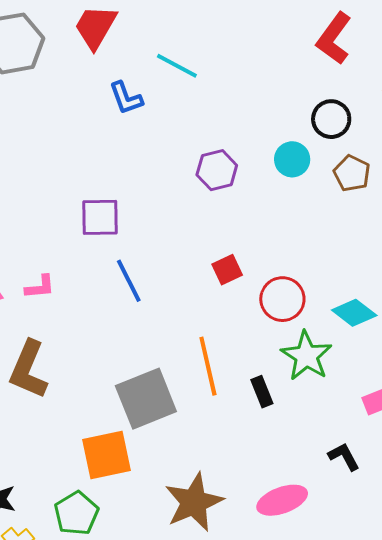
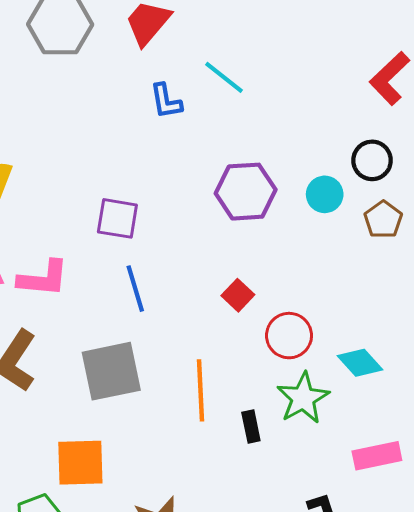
purple hexagon: (217, 170) -> (246, 192), size x1.4
red square: (227, 270) -> (238, 295), turned -32
pink L-shape: (40, 287) -> (43, 278), size x1.6
gray square: (146, 399) -> (111, 371), moved

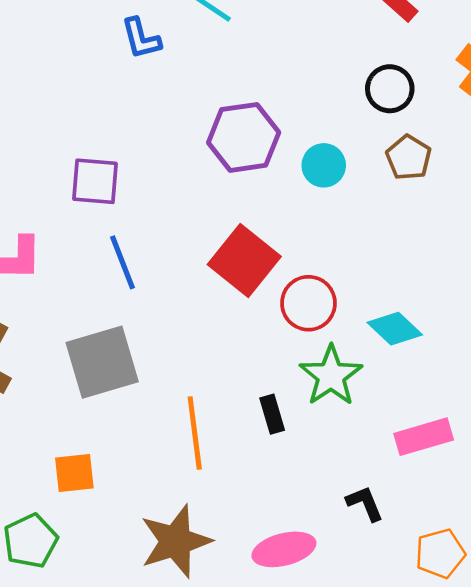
cyan circle: (325, 194) -> (324, 165), moved
red square: (238, 295) -> (244, 260), size x1.8
orange line: (200, 390) -> (195, 433), moved
orange square: (80, 463) -> (74, 473), size x0.7

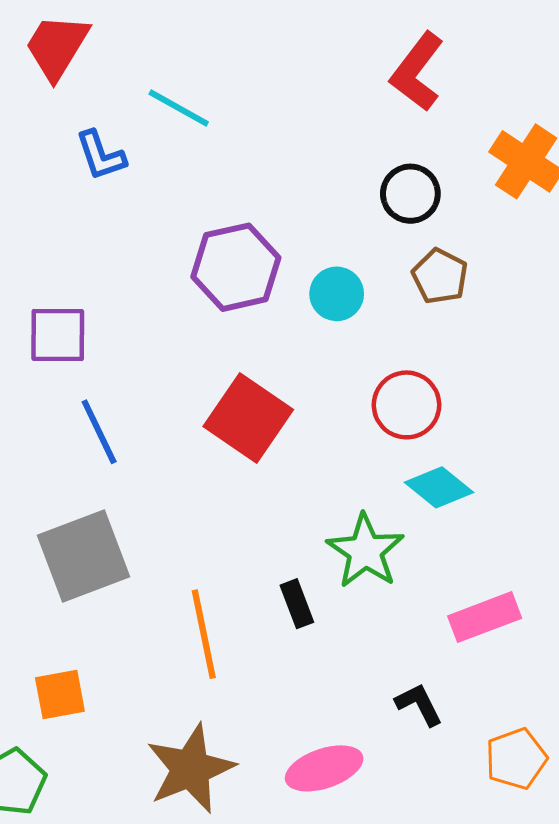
red circle: (308, 303) -> (407, 405), moved

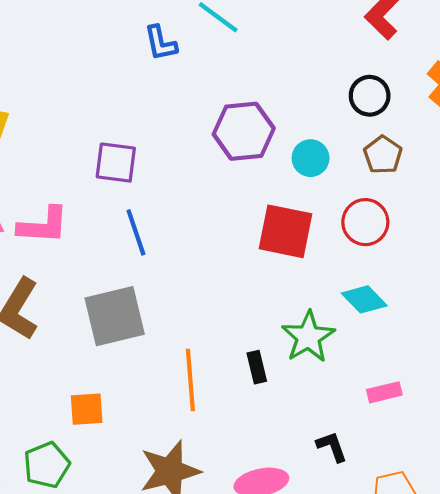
red circle: (407, 405) -> (365, 222), moved
red square: (248, 418) -> (285, 231), moved, turned -30
pink rectangle: (485, 617) -> (384, 392), size x0.7

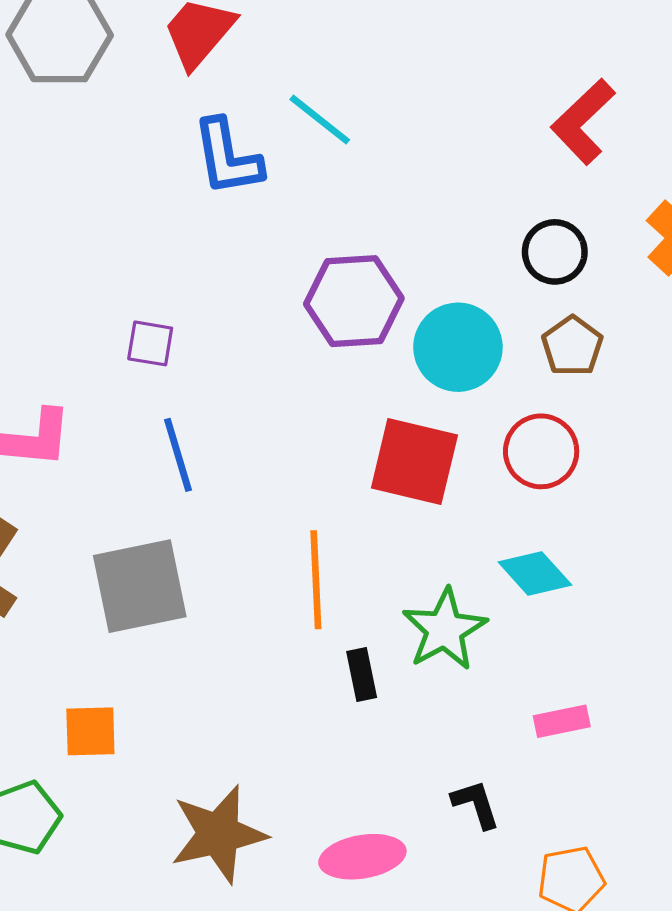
blue L-shape: (161, 43) -> (227, 157), size x1.4
cyan circle: (311, 158) -> (458, 347), size x1.5
purple square: (116, 163) -> (150, 343), size x0.7
orange line: (190, 380) -> (316, 580), moved

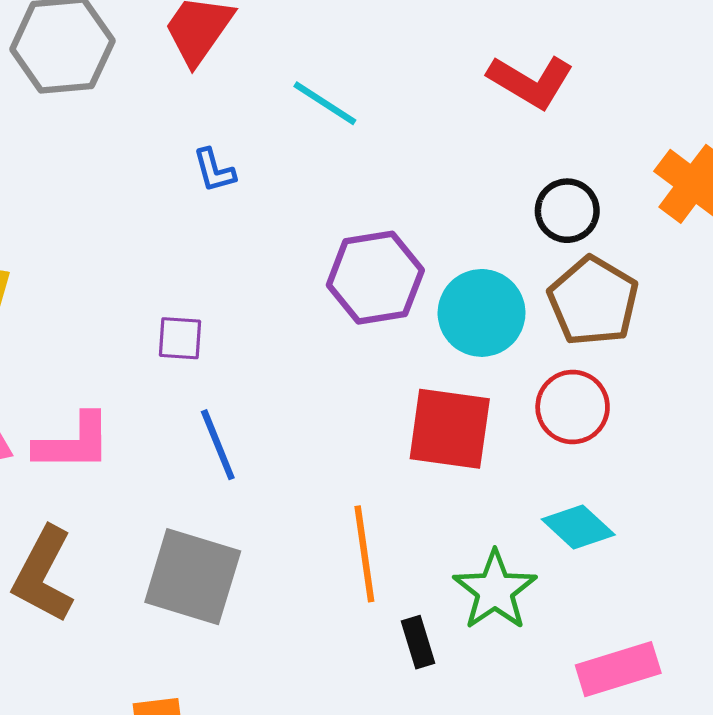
red L-shape: (583, 122) -> (531, 81), moved, turned -100
blue L-shape: (227, 157) -> (214, 170), moved, size x0.6
brown pentagon: (572, 346) -> (593, 301), size x1.5
gray square: (140, 586) -> (193, 577), turned 34
pink rectangle: (562, 721) -> (618, 669), size x1.5

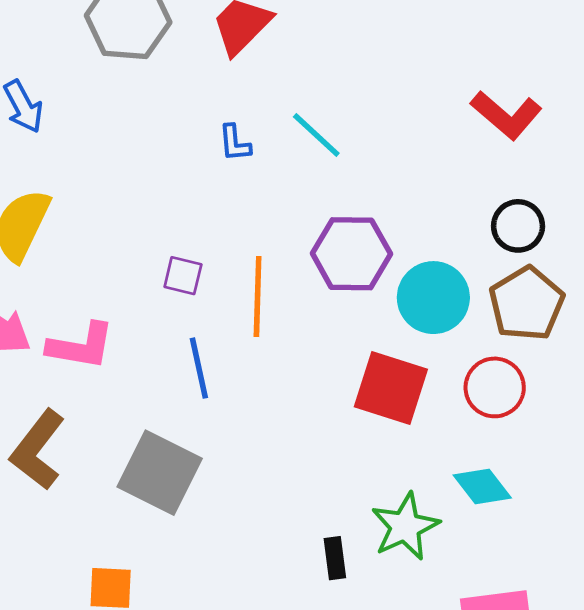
cyan line: (325, 103) -> (316, 135), moved
orange line: (364, 554) -> (258, 297), moved

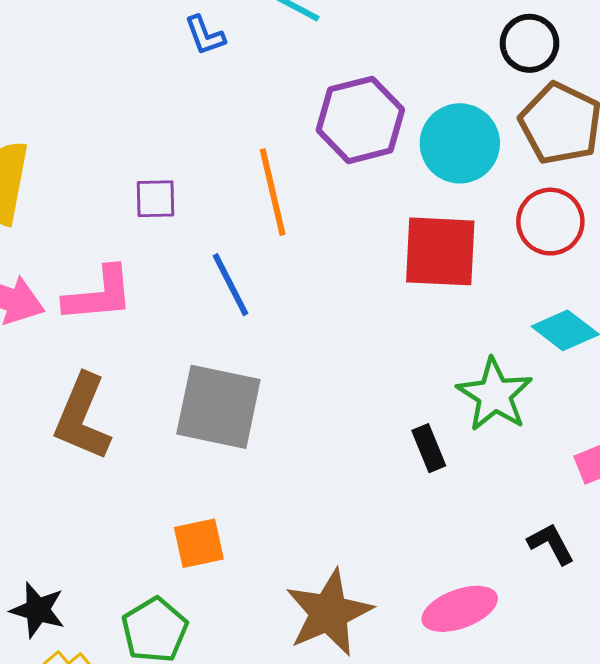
purple square: (183, 276) -> (156, 199), moved

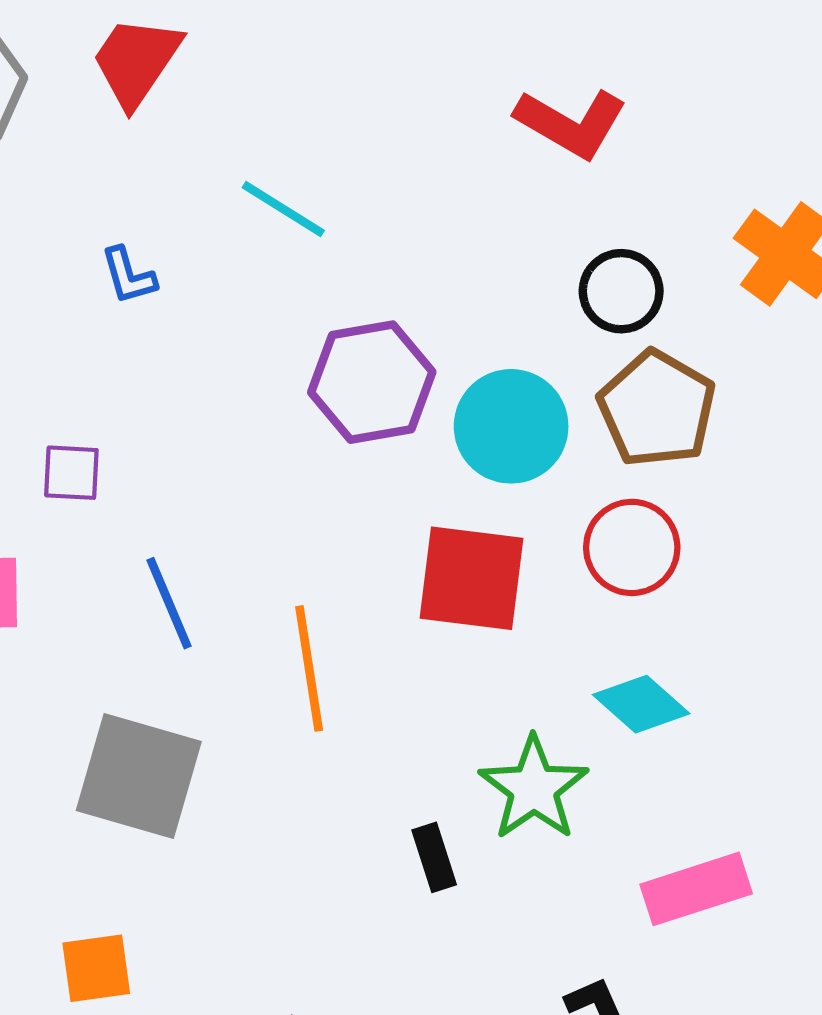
blue L-shape: (205, 35) -> (128, 276), moved
orange line: (273, 192) -> (309, 668), moved

